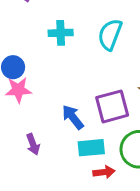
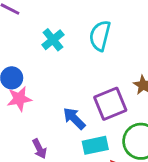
cyan cross: (61, 33) -> (53, 40), turned -30

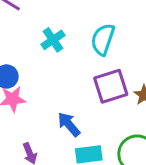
purple square: (110, 104) -> (111, 86), moved

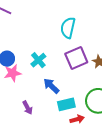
cyan cross: (53, 40) -> (38, 60), moved

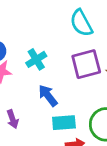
cyan semicircle: (68, 28) -> (81, 23), turned -50

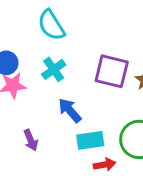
cyan semicircle: (81, 23) -> (51, 25), moved
purple square: (86, 64) -> (112, 71), turned 32

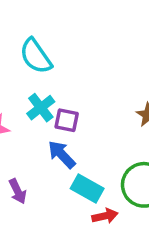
purple square: (112, 71) -> (67, 120), moved, size x0.6
cyan rectangle: (90, 140) -> (87, 189), turned 40

